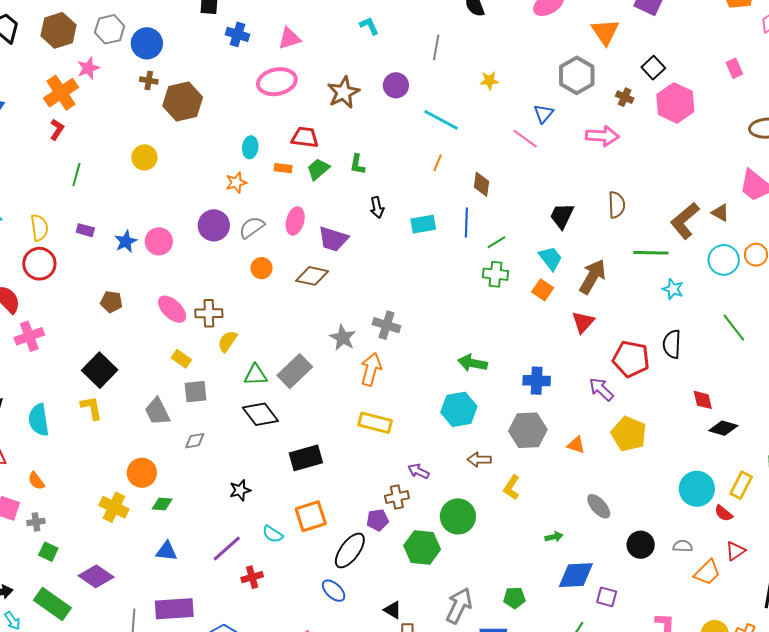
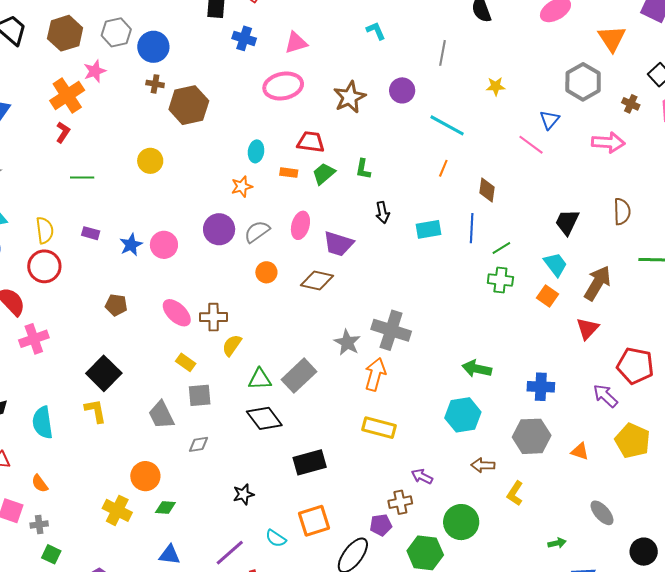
green line: (76, 175) -> (82, 178), turned 75
gray cross: (386, 325) -> (391, 330), size x1.4

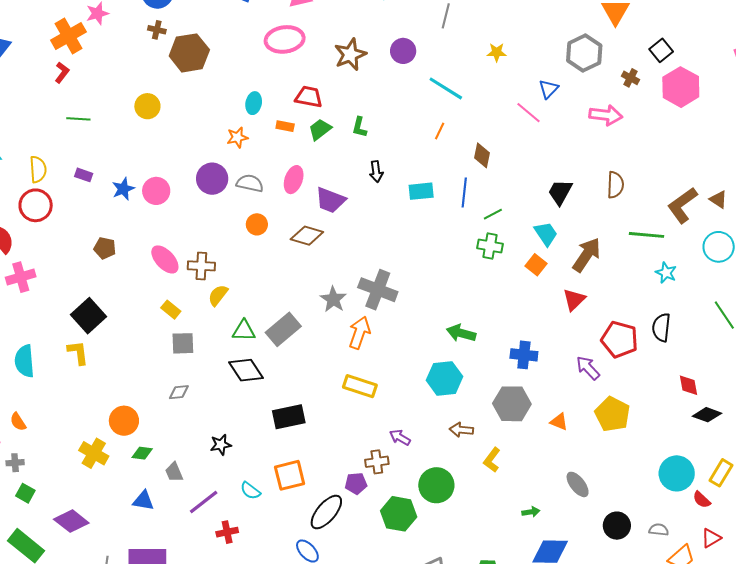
gray semicircle: (257, 232) -> (250, 183), turned 44
gray trapezoid: (161, 415) -> (174, 472), moved, size x0.7

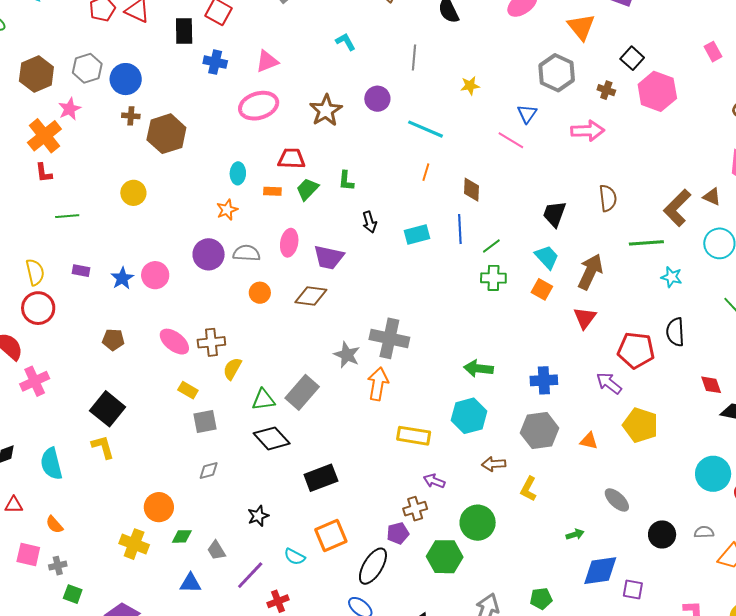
red L-shape: (62, 73) -> (44, 173), turned 145
yellow rectangle: (360, 386) -> (414, 436), moved

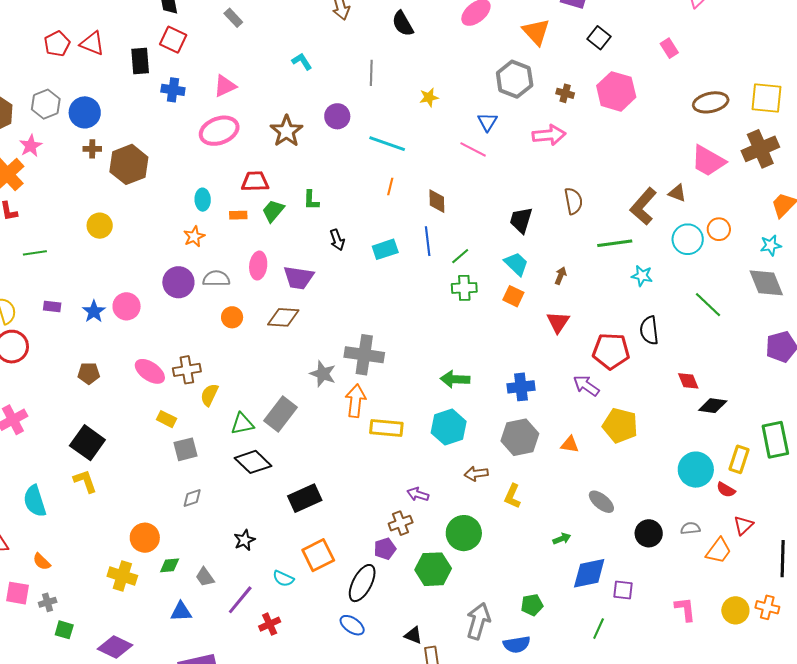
black square: (632, 58) -> (599, 38), moved
brown arrow: (590, 272) -> (561, 276), size x0.5
yellow rectangle: (414, 436) -> (386, 428), moved

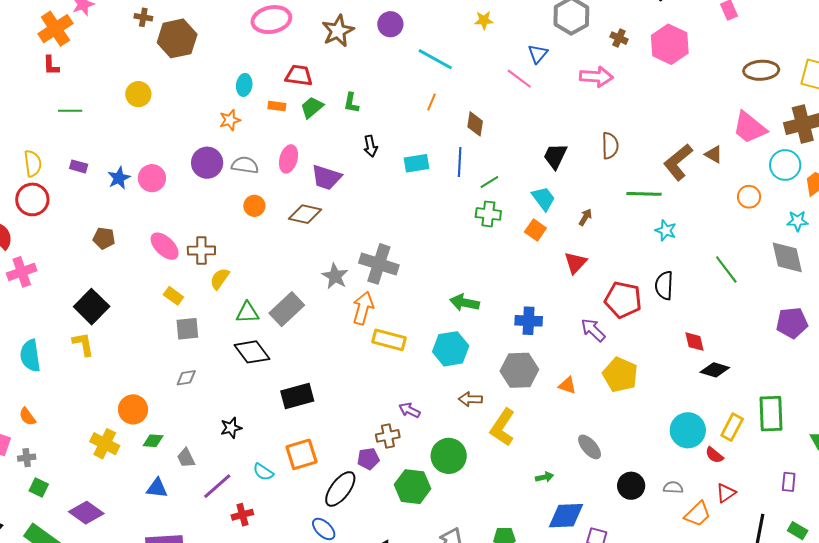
cyan circle: (688, 239) -> (785, 165), moved
yellow L-shape: (512, 496) -> (503, 427), size x1.5

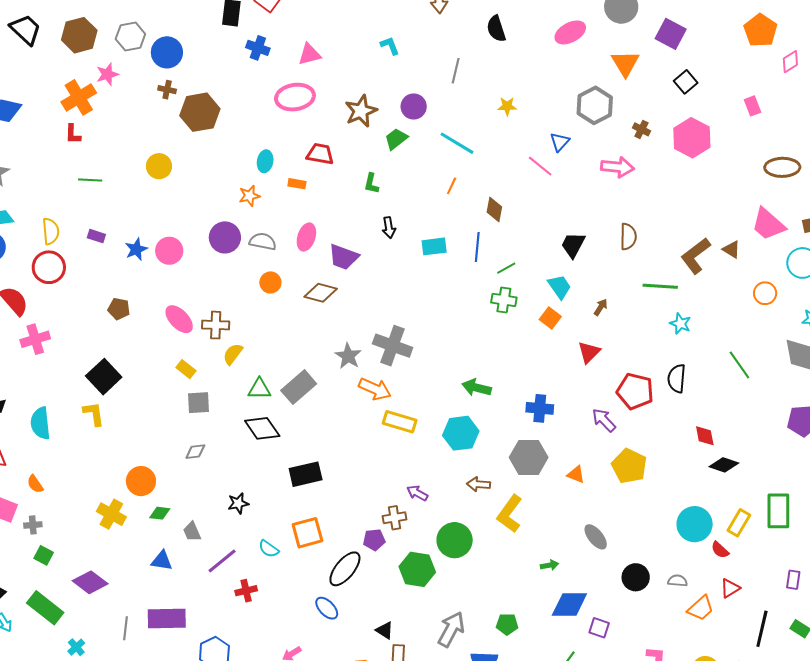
green trapezoid: (312, 107) -> (396, 139), moved
orange arrow: (363, 308) -> (375, 389), turned 96

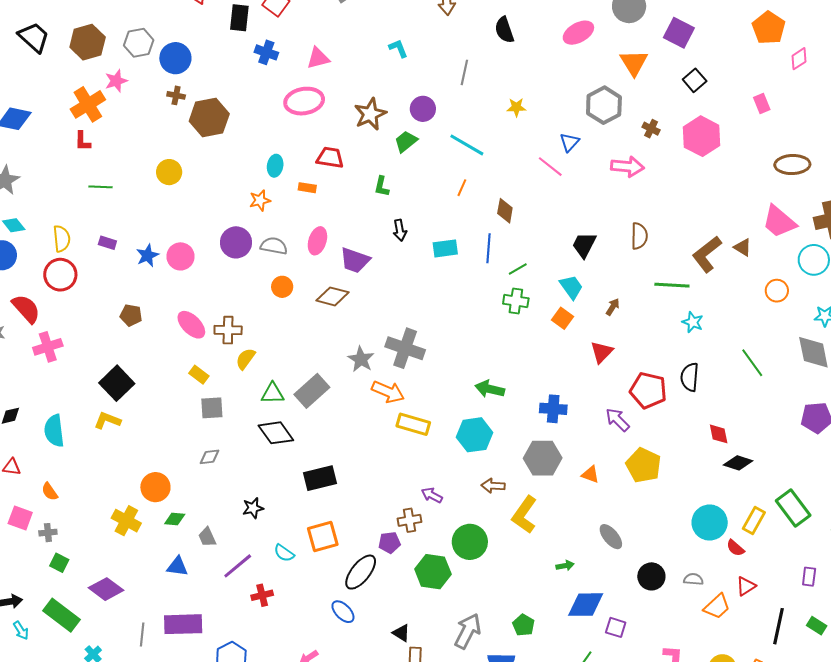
yellow L-shape: (94, 414) -> (107, 420), turned -60
green rectangle: (778, 511) -> (793, 508), turned -36
green pentagon: (507, 624) -> (524, 625), turned 30

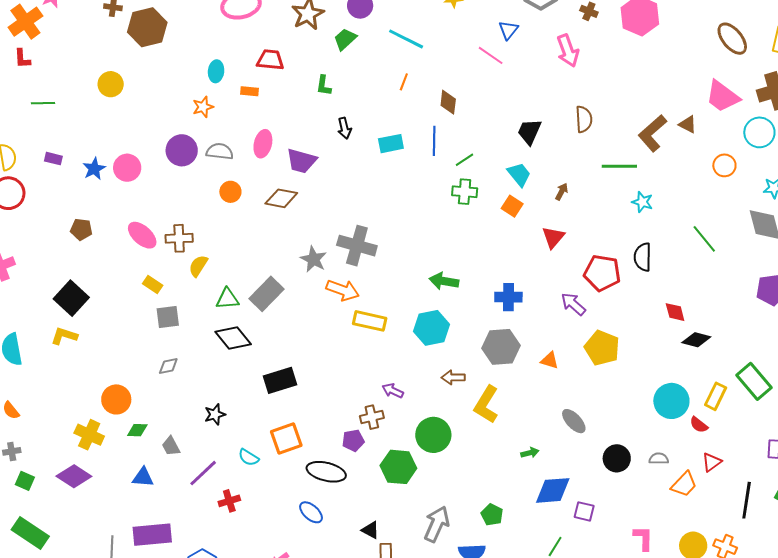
brown ellipse: (792, 165) -> (732, 39), turned 56
pink arrow: (627, 167) -> (568, 51), turned 68
black ellipse: (361, 572) -> (326, 472), turned 69
purple diamond: (106, 589) -> (74, 476), moved

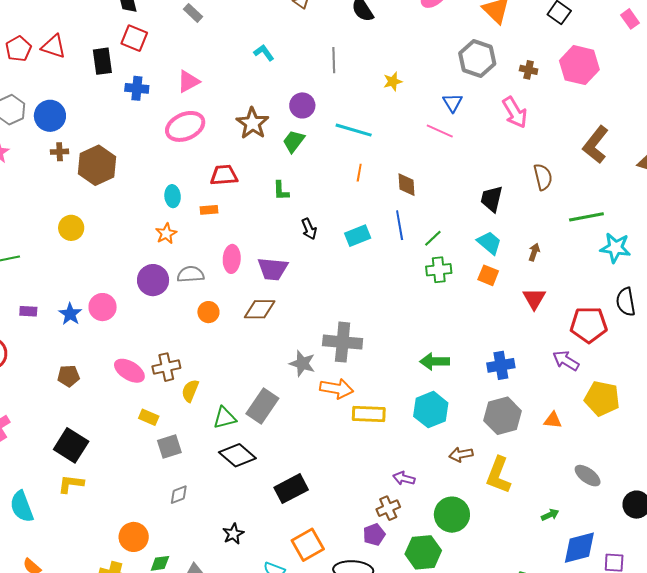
brown L-shape: (652, 133) -> (596, 145), moved
cyan star: (642, 202) -> (615, 248), size x1.4

